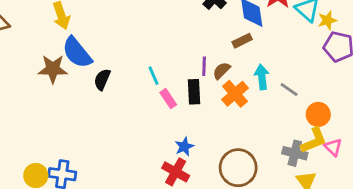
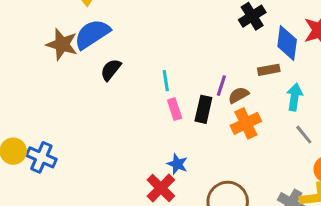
blue semicircle: (77, 53) -> (92, 34), turned 80
cyan arrow: (262, 77) -> (294, 97), moved
blue star: (184, 147) -> (177, 164), turned 30

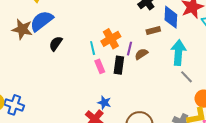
brown rectangle: (269, 70) -> (153, 30), moved
cyan arrow: (294, 97) -> (178, 53), size x1.4
orange cross: (246, 123) -> (111, 39), moved

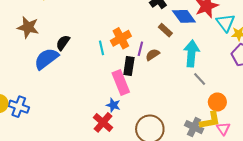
blue diamond: (171, 17) -> (184, 16), turned -40
blue semicircle: (42, 21) -> (46, 59), moved
brown rectangle: (153, 30) -> (165, 30), turned 56
pink rectangle: (100, 66) -> (121, 82), moved, size x1.6

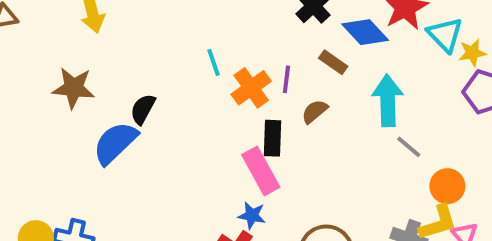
cyan line: (102, 48) -> (213, 62), moved
purple line: (140, 49) -> (286, 79), moved

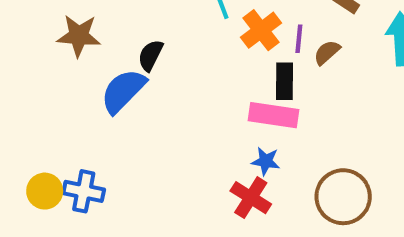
purple line: (286, 79) -> (299, 39), moved
pink rectangle: (261, 171) -> (274, 115), turned -51

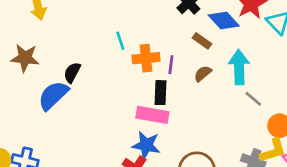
orange cross: (261, 30) -> (146, 58), turned 30
brown semicircle: (327, 52) -> (203, 74), moved
blue star: (266, 161) -> (146, 145), size x1.5

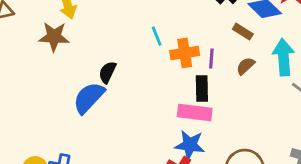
brown star: (25, 58) -> (54, 37), moved

